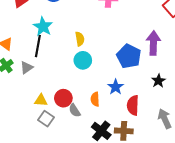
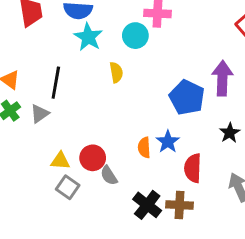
cyan star: (43, 27) -> (88, 37), moved
cyan circle: (83, 60) -> (135, 36), moved
orange semicircle: (95, 99) -> (144, 148), moved

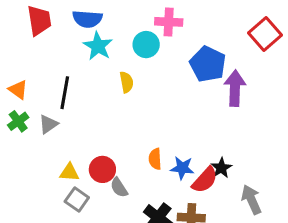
blue pentagon: (187, 97) -> (208, 64), moved
black star: (230, 133) -> (221, 168), moved
blue star: (168, 142) -> (182, 168), moved, turned -30
red semicircle: (193, 168) -> (205, 180), turned -140

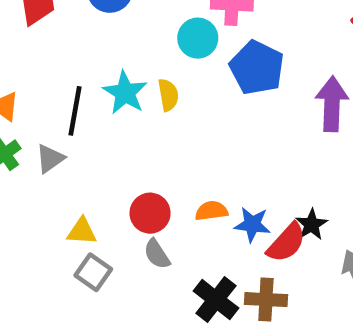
cyan star: (98, 46) -> (125, 93), moved
blue pentagon: (208, 64) -> (257, 68), moved
orange semicircle: (155, 159) -> (211, 211), turned 85
red circle: (102, 169) -> (150, 213), moved

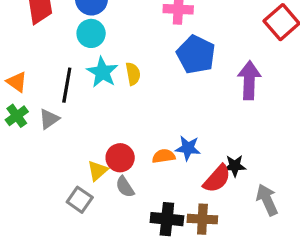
cyan circle: (198, 38) -> (91, 33), moved
blue star: (252, 224) -> (188, 148), moved
black star: (311, 224) -> (235, 166), turned 30
yellow triangle: (82, 231) -> (97, 171), moved, turned -45
black cross: (216, 300) -> (167, 219), turned -32

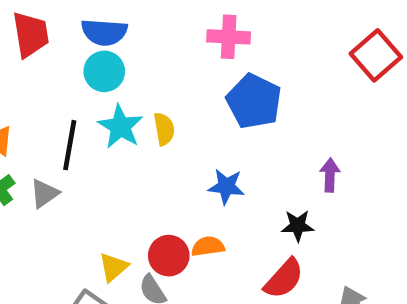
purple arrow: (249, 80) -> (330, 175), moved, size x0.6
blue star: (188, 148) -> (226, 187), moved
red circle: (120, 158) -> (169, 256), moved
black star: (235, 166) -> (298, 226), moved

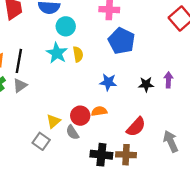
cyan circle: (104, 71) -> (66, 26), moved
black line: (70, 145) -> (19, 61), moved
purple arrow: (330, 175) -> (168, 80), moved
black star: (298, 226) -> (146, 84), moved

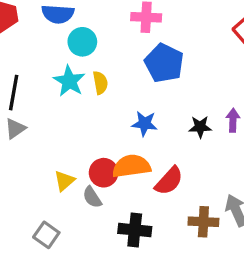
orange semicircle: (99, 111) -> (131, 166), size x1.6
red semicircle: (136, 127) -> (169, 181), moved
gray square: (41, 141) -> (46, 235), moved
brown cross: (126, 155) -> (203, 222), moved

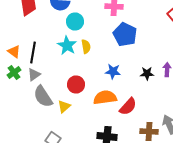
red circle: (104, 173) -> (76, 84), moved
gray semicircle: (92, 197) -> (43, 96), moved, size x1.6

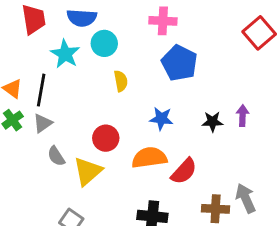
cyan star: (67, 46) -> (65, 54), moved
gray semicircle: (43, 96) -> (56, 156), size x0.6
yellow triangle: (64, 106) -> (88, 171), size x1.5

